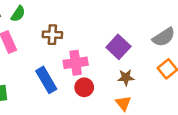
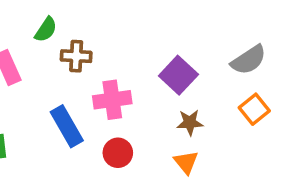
green semicircle: (18, 14) -> (46, 30), moved
red circle: (84, 87) -> (118, 153), moved

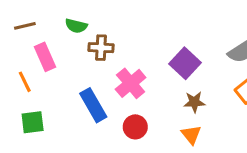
green semicircle: (46, 30) -> (76, 26), turned 70
pink cross: (112, 100) -> (131, 83), turned -32

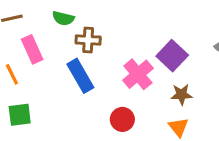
pink cross: (131, 83) -> (138, 74), moved
blue rectangle: (93, 105) -> (80, 76), moved

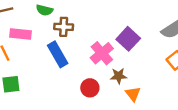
pink rectangle: (32, 49) -> (21, 34), turned -60
brown star: (181, 95) -> (119, 76), moved

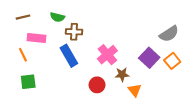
purple square: (128, 39) -> (149, 58), moved

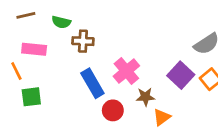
brown line: (23, 17) -> (26, 15), moved
blue rectangle: (69, 56) -> (92, 83), moved
green square: (28, 82) -> (31, 97), moved
orange triangle: (135, 90) -> (162, 117), turned 32

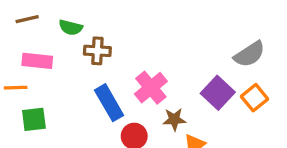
orange line: (16, 71) -> (16, 88), turned -66

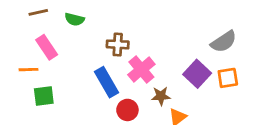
brown cross: (97, 51) -> (118, 44), moved
pink rectangle: (37, 61) -> (47, 47), turned 50
orange square: (255, 98) -> (228, 78), turned 30

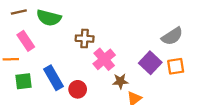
green semicircle: (74, 19) -> (49, 18), size x1.5
blue rectangle: (107, 82) -> (53, 78), moved
red circle: (127, 110) -> (78, 89), moved

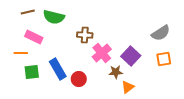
pink rectangle: (26, 41) -> (34, 37), turned -30
purple square: (150, 63) -> (131, 56), moved

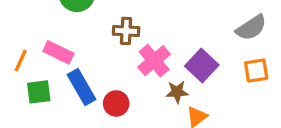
pink rectangle: (34, 37) -> (58, 52), moved
orange line: (21, 53) -> (21, 61), turned -64

